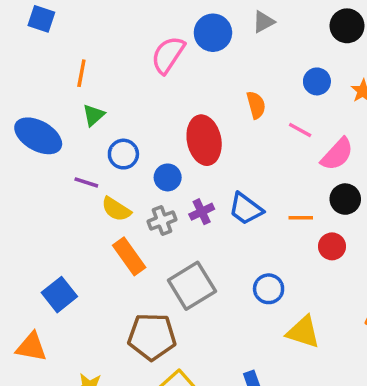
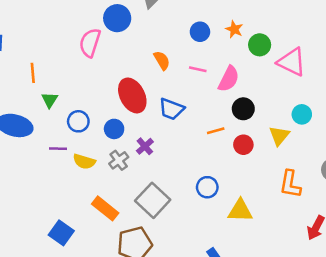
blue trapezoid: (246, 209) -> (171, 109), moved
orange rectangle: (129, 256) -> (105, 208), moved

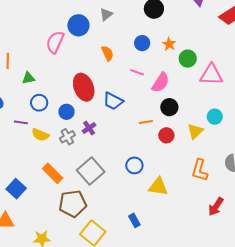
orange semicircle: (162, 60) -> (107, 53), moved
pink triangle: (292, 62) -> (211, 75), turned -30
green triangle: (50, 100) -> (28, 78), moved, turned 40

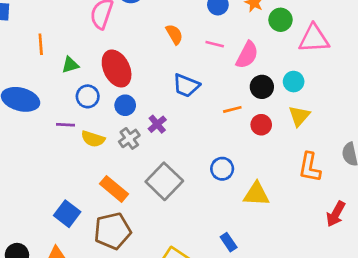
orange semicircle: (107, 53) -> (174, 34), moved
red ellipse: (84, 87) -> (117, 69), moved
cyan circle: (215, 117) -> (294, 82), moved
brown pentagon: (73, 204) -> (112, 231), moved

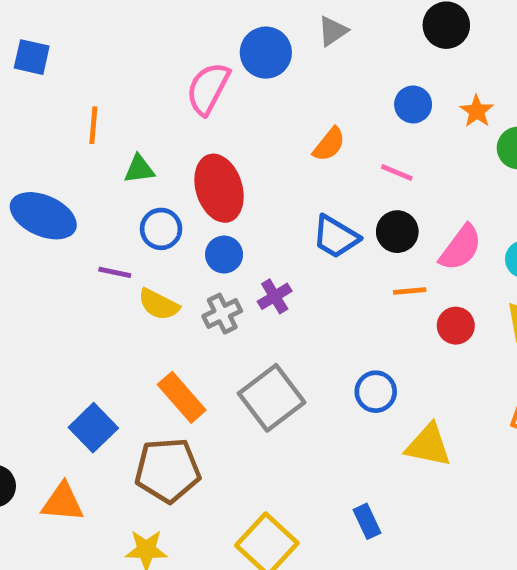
orange semicircle: (174, 34) -> (329, 144), turned 60
pink semicircle: (247, 55) -> (461, 248), moved
black circle: (262, 87) -> (397, 232), moved

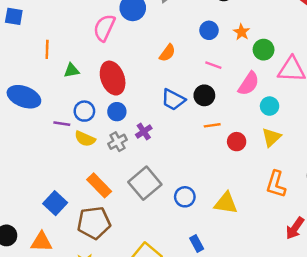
pink line: (397, 172) -> (213, 65), moved
blue circle: (161, 229) -> (84, 111), moved
pink semicircle: (461, 248) -> (249, 84), moved
blue circle: (376, 392) -> (185, 197), moved

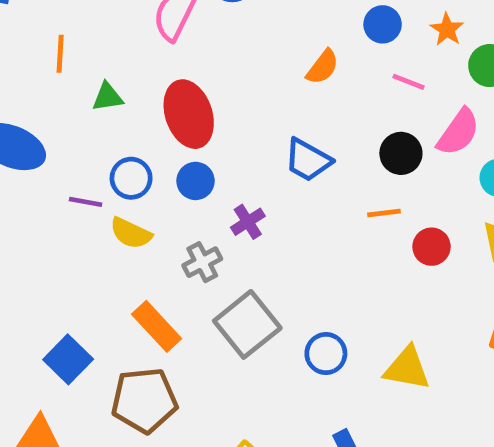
orange semicircle: (167, 53) -> (323, 67), moved
pink line: (213, 65) -> (408, 82), moved
black circle: (204, 95) -> (401, 153), moved
gray cross: (118, 142) -> (202, 262), moved

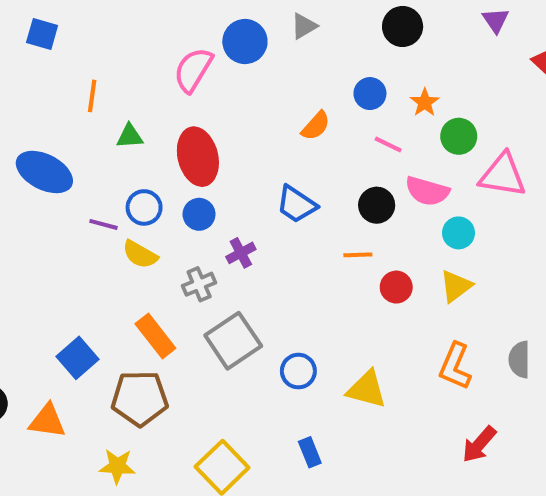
pink semicircle: (458, 132) -> (427, 191), turned 66

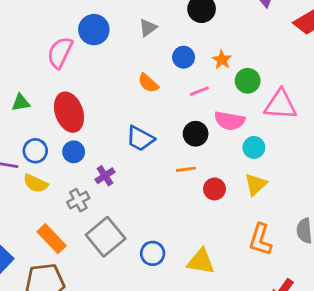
gray triangle: (304, 26) -> (148, 28), moved
orange semicircle: (316, 126) -> (148, 83), turned 95
pink line: (388, 144) -> (199, 91), turned -42

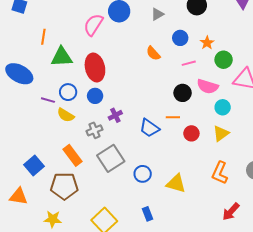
green triangle: (21, 103) -> (62, 57), size x1.6
blue trapezoid: (140, 138) -> (149, 128), moved

